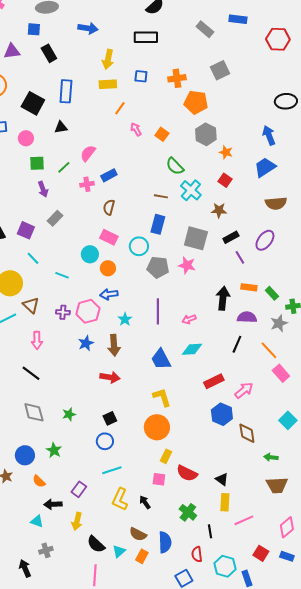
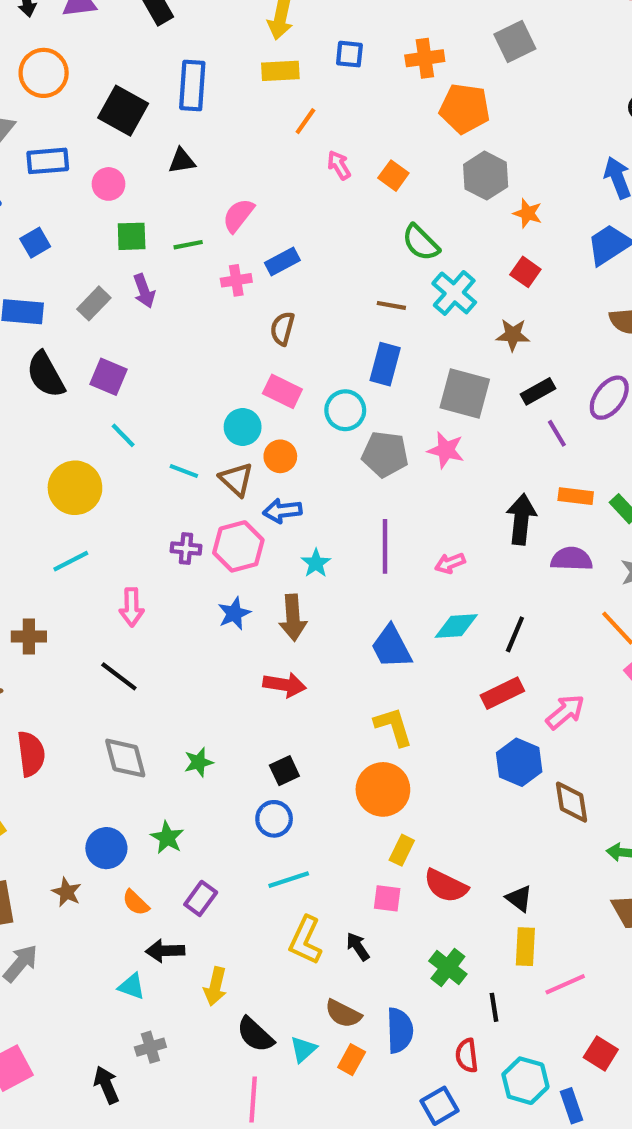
green line: (64, 167) -> (188, 245), turned 32
gray rectangle: (55, 218) -> (94, 303), moved
brown triangle: (31, 305) -> (236, 479), moved
black line: (237, 344) -> (515, 634), moved
purple rectangle: (79, 489) -> (201, 898), moved

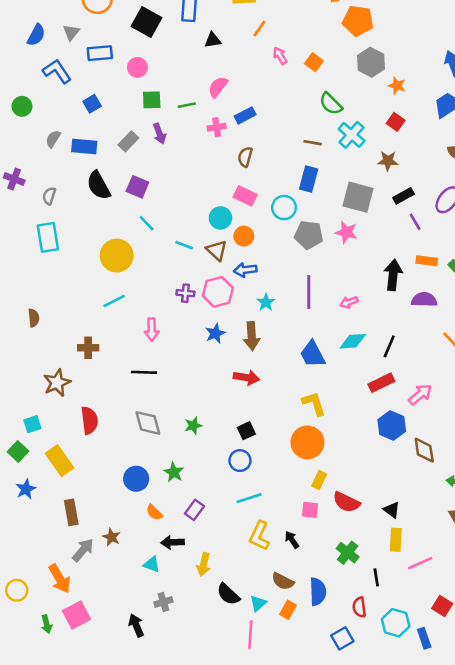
black triangle: (182, 161) -> (213, 40), moved
black line: (119, 676) -> (144, 372), turned -35
brown star: (67, 892) -> (111, 537), moved
pink line: (253, 1100) -> (250, 634), moved

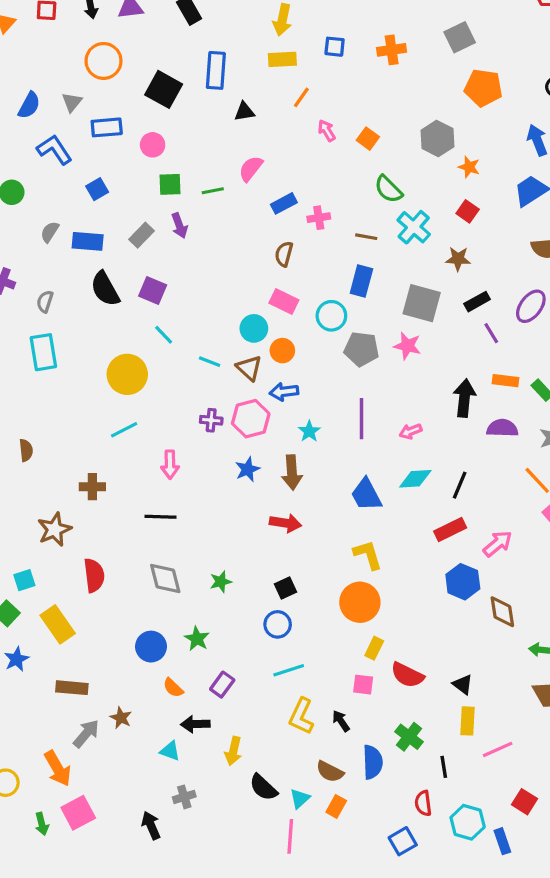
orange pentagon: (358, 21) -> (483, 88), moved
pink cross: (217, 127) -> (319, 218), moved
brown rectangle: (71, 512) -> (72, 688), turned -75
blue semicircle: (318, 592) -> (373, 762), moved

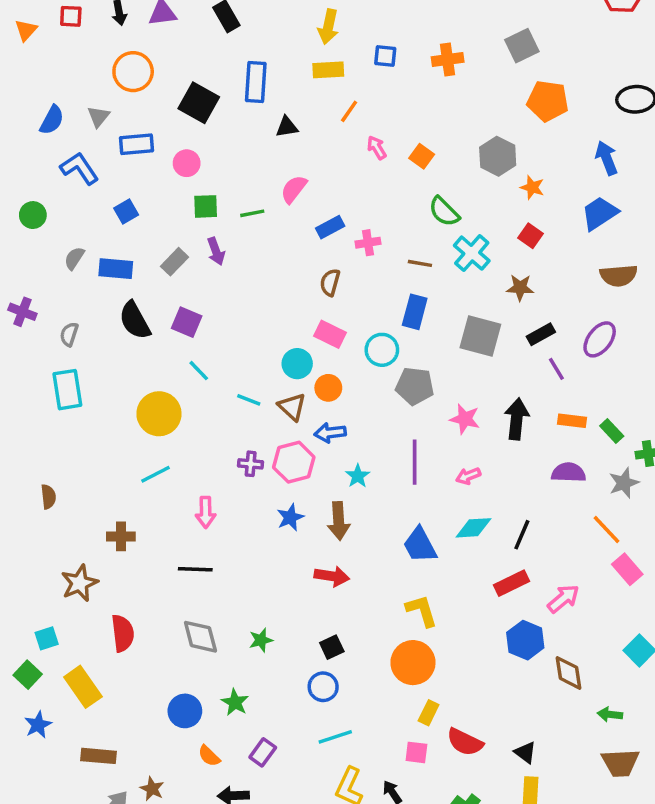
pink star: (407, 346) -> (465, 419), moved
black arrow: (464, 398) -> (517, 419), moved

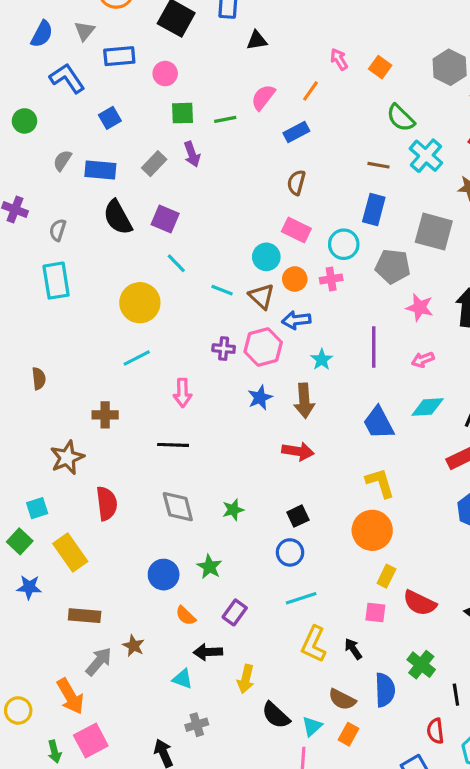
orange line: (349, 111) -> (311, 91), moved
pink cross: (368, 243) -> (331, 279), moved
gray pentagon: (415, 386) -> (393, 266), moved
blue star: (38, 725) -> (29, 587), turned 30

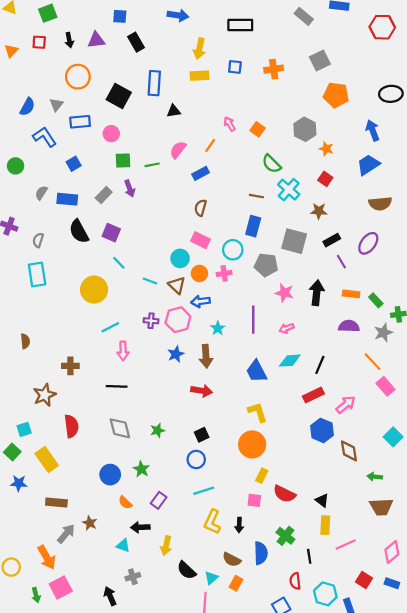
cyan line: (137, 358) -> (110, 327), moved
black arrow: (353, 649) -> (239, 525), turned -144

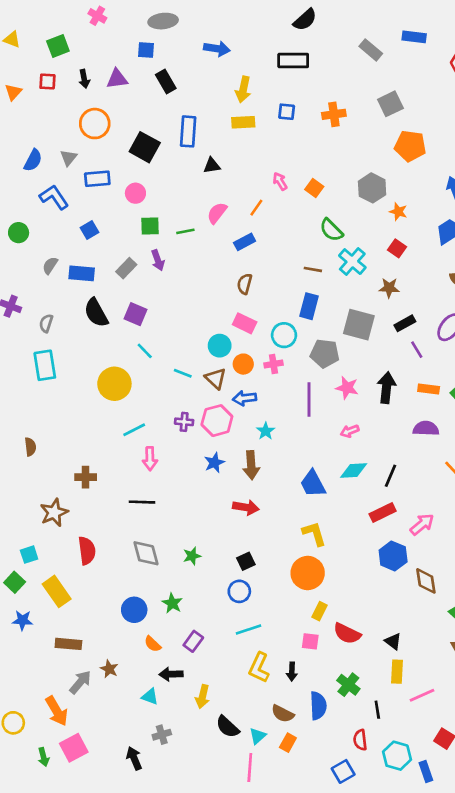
purple line: (253, 320) -> (309, 400), moved

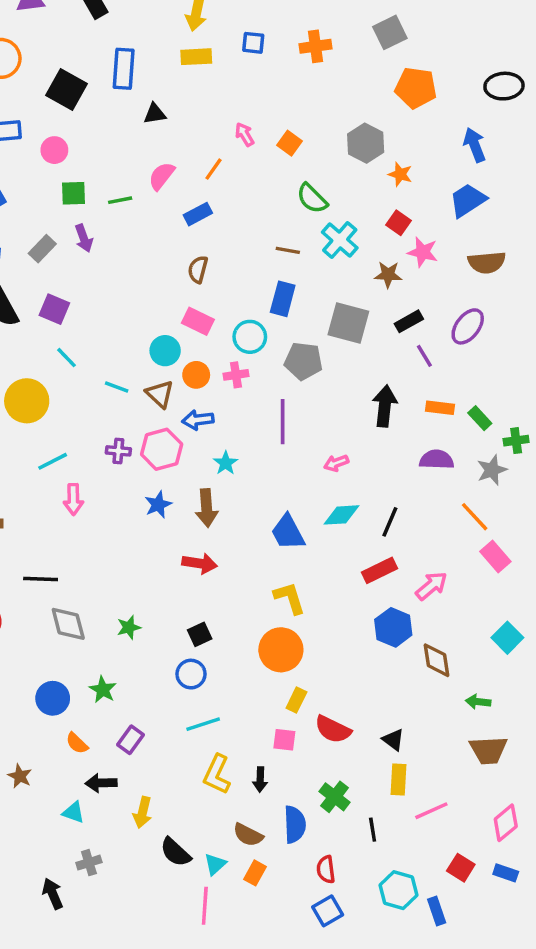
pink star: (347, 388) -> (423, 252), moved
black line: (142, 502) -> (41, 579), moved
red semicircle: (360, 740) -> (326, 869), moved

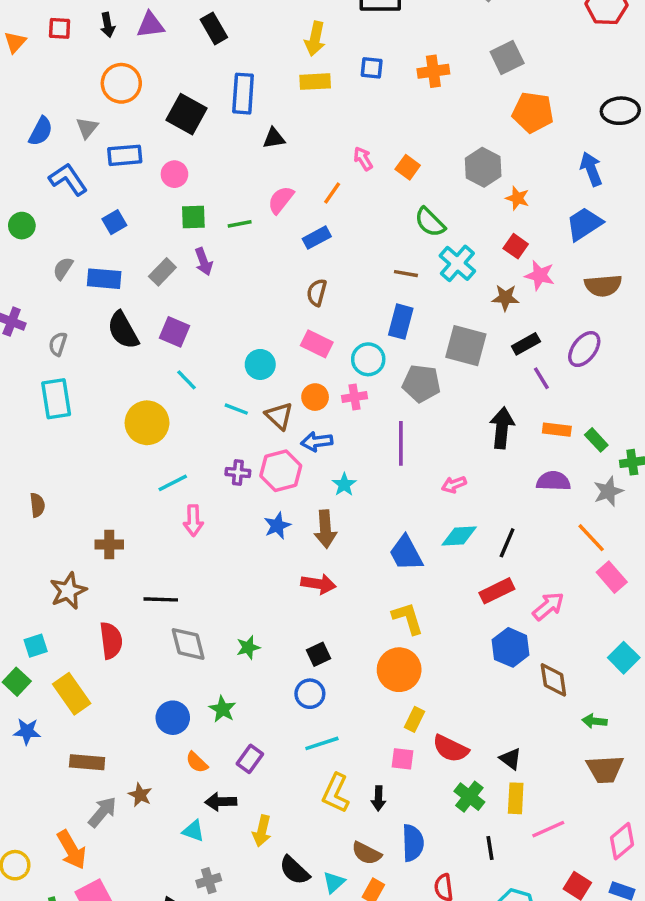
cyan circle: (165, 351) -> (260, 364), moved
green cross: (335, 797) -> (469, 797), moved

